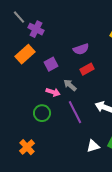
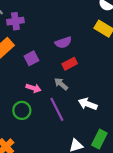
purple cross: (36, 29) -> (15, 21), turned -35
gray arrow: (70, 85) -> (61, 84), moved

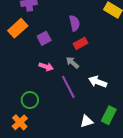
purple semicircle: (63, 42) -> (74, 23), turned -84
green circle: (22, 110) -> (30, 100), moved

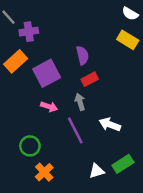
purple square: (44, 38) -> (47, 73), size x1.6
gray arrow: (72, 63) -> (80, 102), turned 32
green rectangle: (109, 115) -> (123, 164), turned 30
orange cross: (20, 122) -> (44, 172), moved

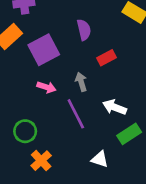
red rectangle: (90, 79) -> (107, 58), moved
green rectangle: (123, 164) -> (129, 134), moved
white triangle: (97, 171) -> (100, 159), turned 35

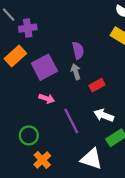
red rectangle: (107, 58) -> (97, 85), moved
gray arrow: (81, 82) -> (76, 72), moved
white triangle: (100, 159) -> (91, 159), size x1.5

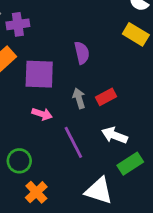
purple square: (44, 67) -> (39, 74), turned 30
gray arrow: (76, 72) -> (79, 98), moved

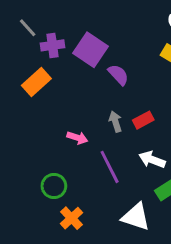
purple semicircle: (82, 53) -> (118, 75), turned -30
purple square: (39, 74) -> (91, 50), moved, turned 32

